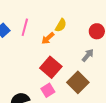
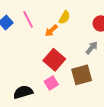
pink line: (25, 27) -> (28, 19), turned -42
brown square: (78, 82) -> (82, 75), turned 30

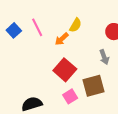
gray arrow: (92, 48) -> (104, 57), turned 120
pink square: (51, 83) -> (70, 96), moved

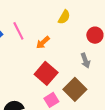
yellow semicircle: (75, 25) -> (64, 17), moved
brown square: (94, 86) -> (75, 89), turned -30

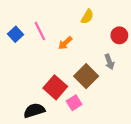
red square: (46, 73) -> (55, 87), moved
brown square: (75, 89) -> (86, 76), moved

